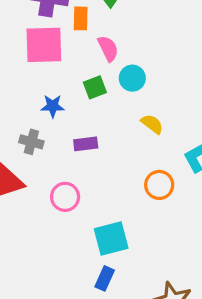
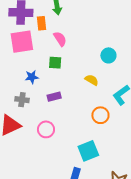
cyan circle: (132, 78) -> (108, 55), moved
green square: (95, 87) -> (55, 63), turned 32
cyan square: (111, 239) -> (88, 151), moved

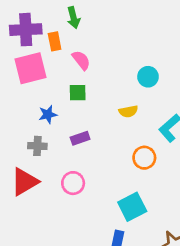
yellow semicircle: (92, 80) -> (128, 111), turned 144

